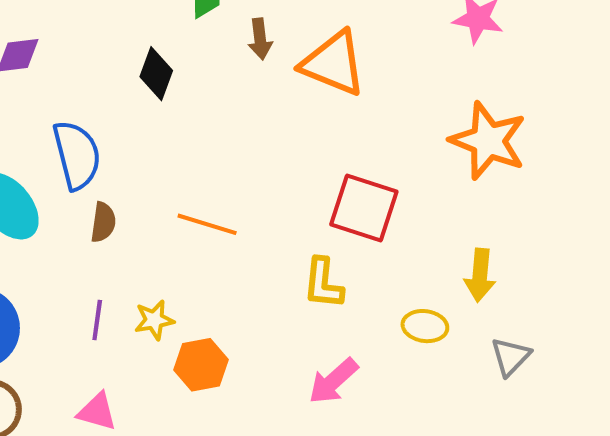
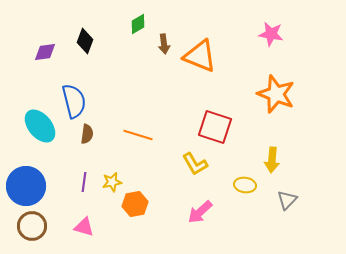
black diamond: (156, 74) -> (85, 41), moved
yellow L-shape: (323, 283) -> (195, 164), turned -36

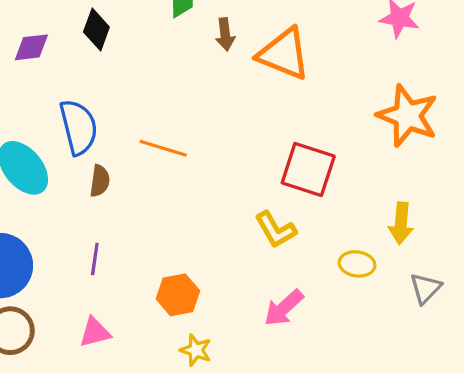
orange line: (138, 135) -> (163, 148), moved
yellow star: (112, 182) -> (196, 350), moved, turned 30
pink triangle: (84, 227) -> (95, 332), turned -30

